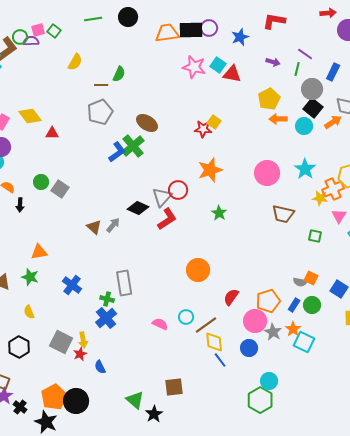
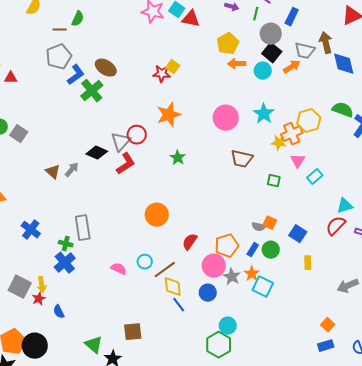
blue L-shape: (117, 152) -> (76, 75), moved

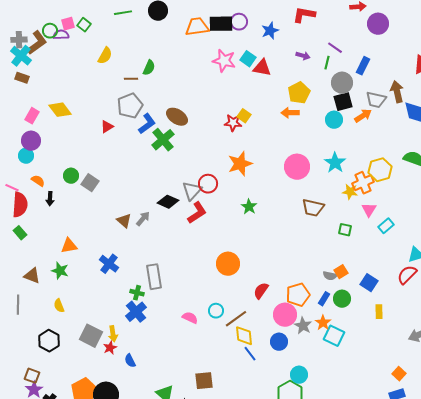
black square: (272, 53) -> (343, 102), turned 36
orange arrow: (237, 64) -> (290, 113), moved
red triangle: (11, 78) -> (107, 127), moved, turned -32
orange square: (270, 223) -> (341, 272), turned 32
blue cross: (31, 230) -> (109, 264), moved

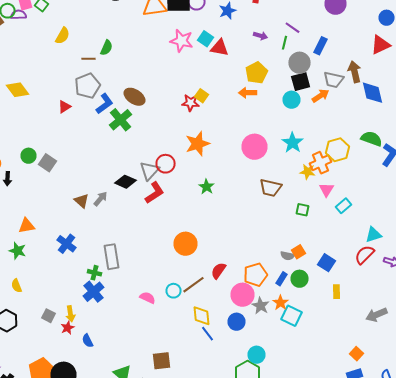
brown line: (236, 319) -> (194, 285), moved
gray square: (91, 336) -> (48, 316), size x0.6

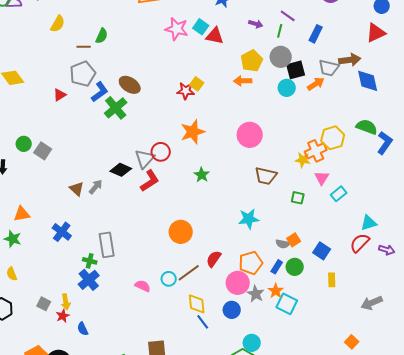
gray circle: (300, 63) -> (281, 57), moved
brown arrow: (354, 72) -> (350, 60), turned 95
cyan star: (292, 143) -> (249, 219), moved, turned 30

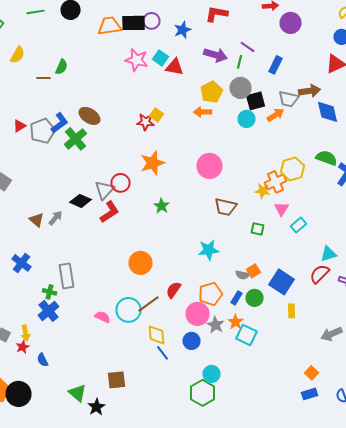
purple arrow: (256, 24) -> (216, 55), size x1.6
gray pentagon: (83, 74) -> (42, 131), moved
blue square: (322, 251) -> (282, 282), size x1.4
cyan circle: (169, 279) -> (128, 310), size x1.6

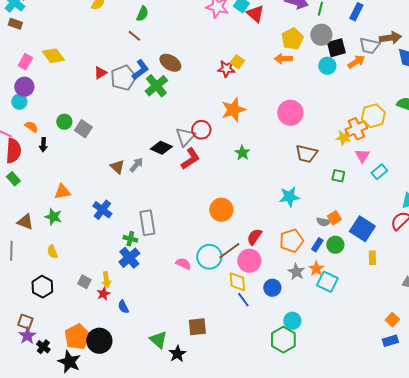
red triangle: (174, 67) -> (255, 14), turned 30
brown line: (44, 78) -> (134, 36), moved, turned 40
pink circle: (198, 314) -> (249, 261), moved

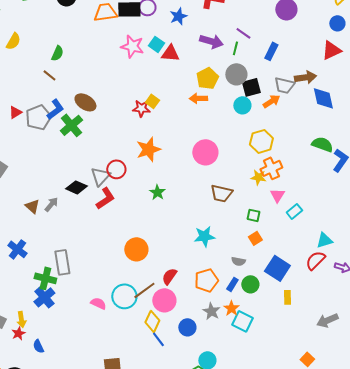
red triangle: (255, 14) -> (170, 53), turned -36
yellow hexagon: (373, 116) -> (261, 141), moved
orange square: (334, 218) -> (255, 238), moved
green cross: (130, 239) -> (45, 278), size x1.5
yellow diamond: (237, 282) -> (152, 321), turned 30

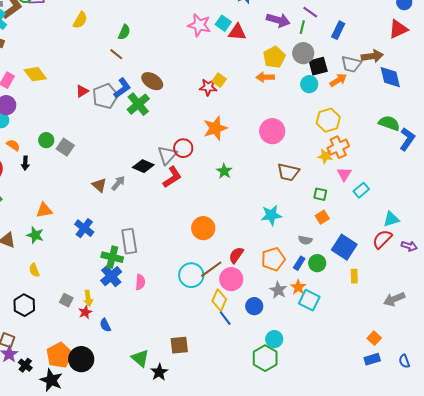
pink semicircle: (98, 303) -> (140, 282), moved, turned 70

